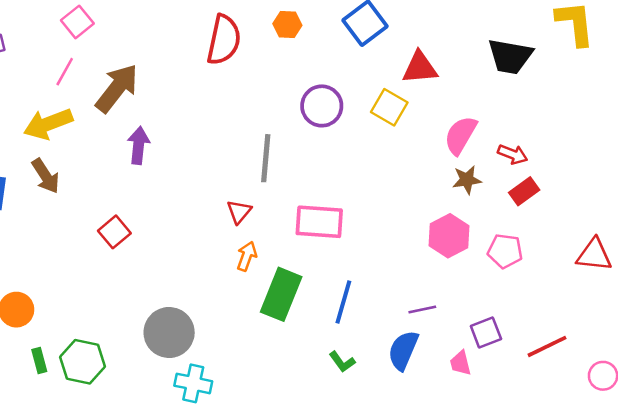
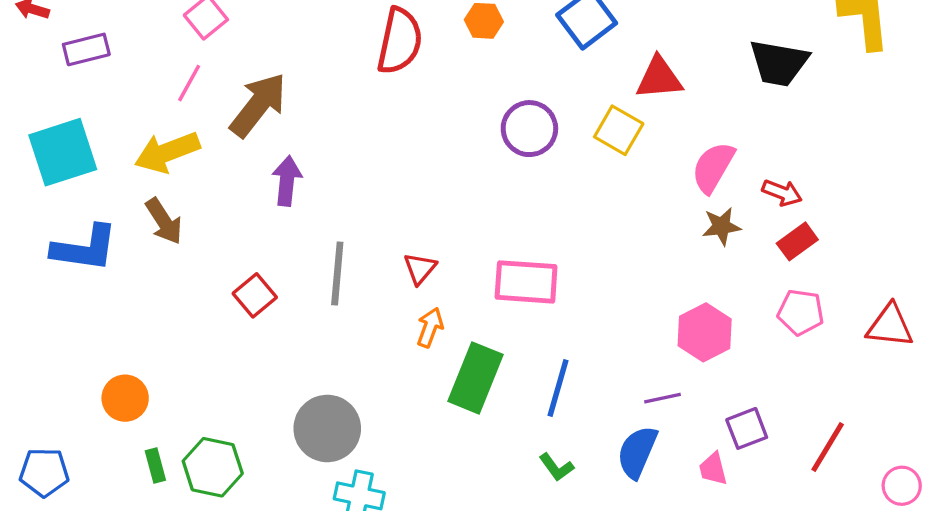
gray line: (266, 158) -> (337, 273), moved
pink hexagon: (449, 236) -> (705, 332), moved
pink pentagon: (505, 251) -> (801, 312), moved
red line: (547, 346) -> (828, 447), turned -33

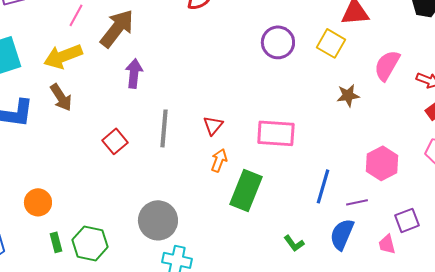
brown star: (721, 226) -> (348, 95), moved
blue line: (558, 388) -> (323, 186), moved

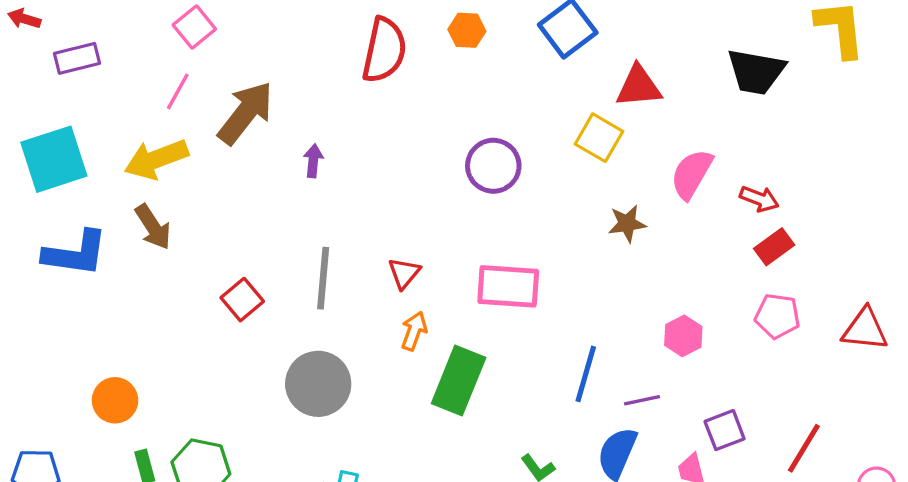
purple circle: (278, 42) -> (493, 166), moved
purple arrow: (134, 73) -> (313, 161), moved, size x0.7
pink hexagon: (382, 163) -> (683, 336), size x0.7
gray circle: (158, 220) -> (318, 384), moved

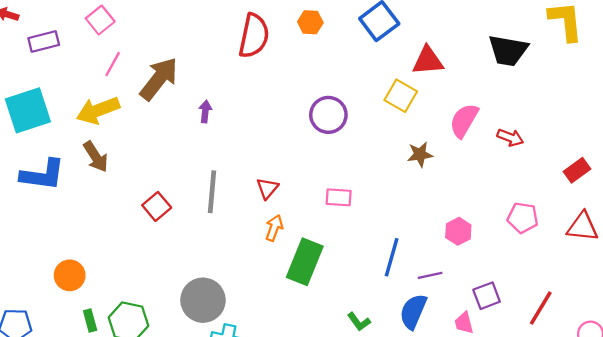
pink square: (194, 27) -> (100, 20), moved
red rectangle: (774, 247) -> (577, 170), moved
pink rectangle: (508, 286) -> (339, 197), size x0.6
gray circle: (318, 384) -> (203, 300), moved

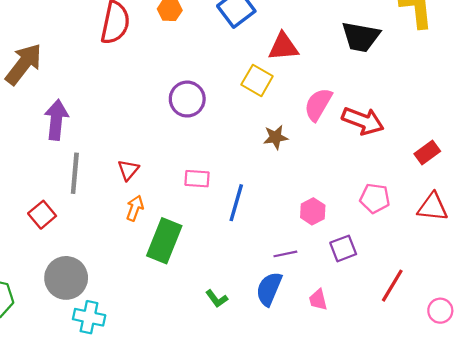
purple arrow: (205, 112) -> (56, 120), moved, size x1.8
red arrow: (510, 137) -> (363, 121), size x1.6
red square: (157, 206) -> (42, 215), moved
blue line: (392, 257) -> (236, 203), moved
purple square: (487, 296) -> (343, 248), moved

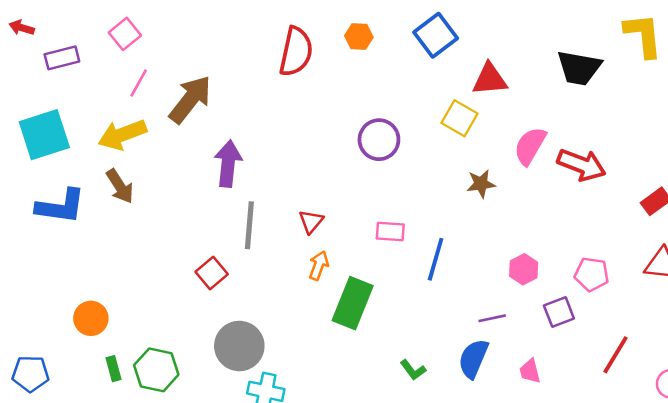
pink pentagon: (375, 198) -> (592, 274), moved

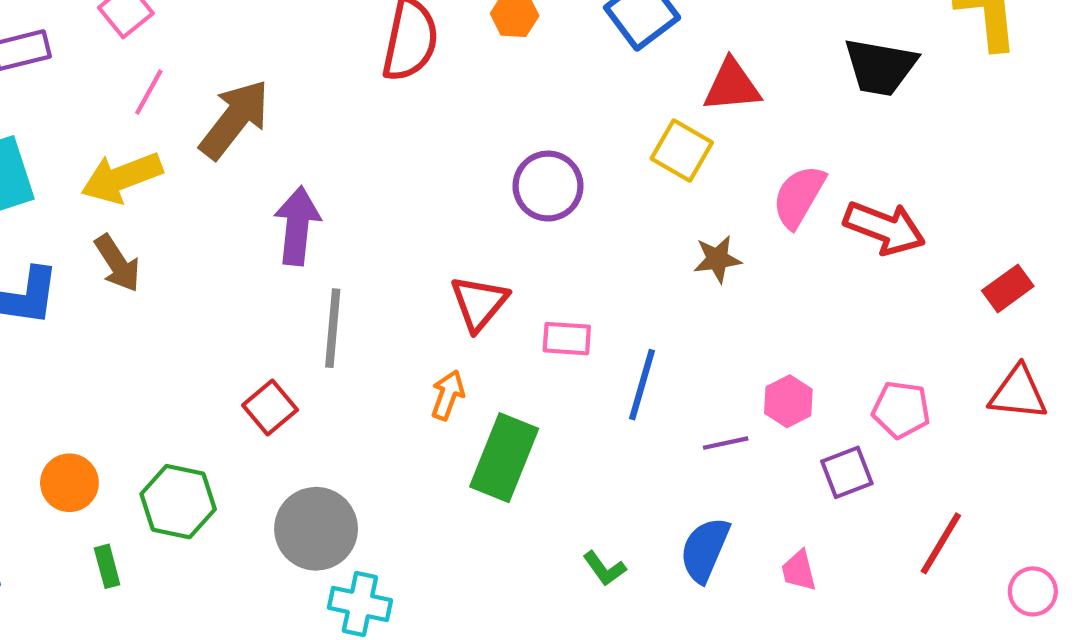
red triangle: (311, 221) -> (479, 303), moved, size x1.4
purple line: (492, 318) -> (726, 443), moved
green hexagon: (156, 370) -> (178, 502), moved

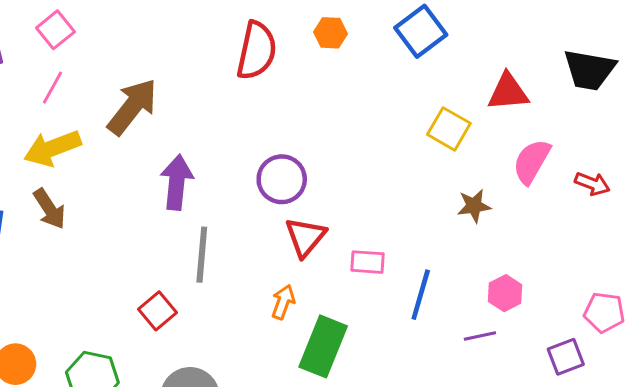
red triangle: (732, 86) -> (508, 92), moved
pink line: (149, 92) -> (52, 88), moved
purple circle: (548, 186) -> (282, 179), moved
red arrow: (884, 228) -> (592, 184), size x0.6
pink hexagon: (788, 401) -> (505, 293), moved

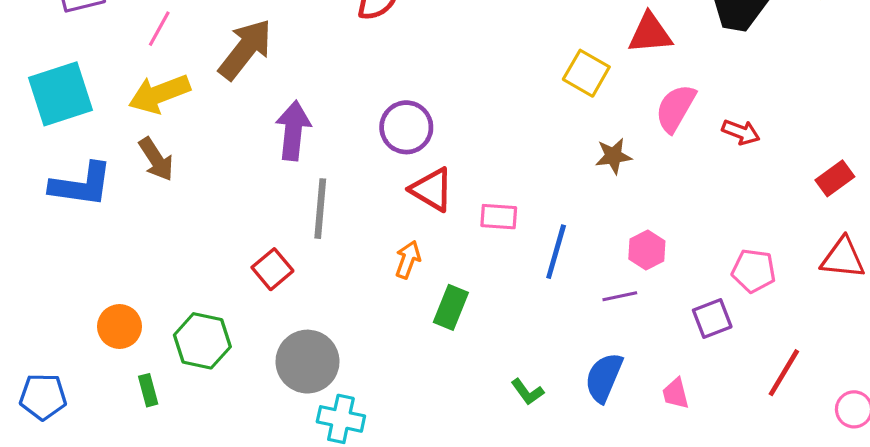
red triangle: (305, 237) -> (432, 189), turned -39
green rectangle: (323, 346) -> (451, 307), size x0.7

